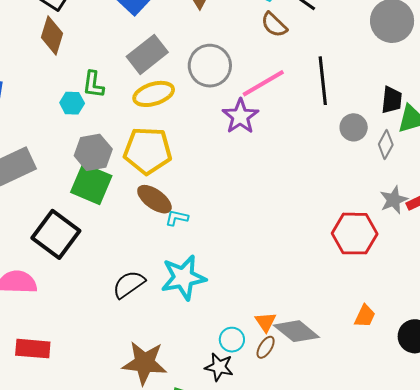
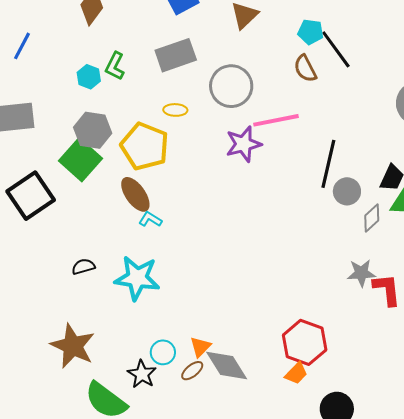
black line: (323, 81) -> (328, 164), moved
yellow ellipse: (154, 94) -> (175, 110), moved, size x0.6
red hexagon: (355, 234) -> (305, 342), moved
black semicircle: (129, 284) -> (83, 267), size x0.7

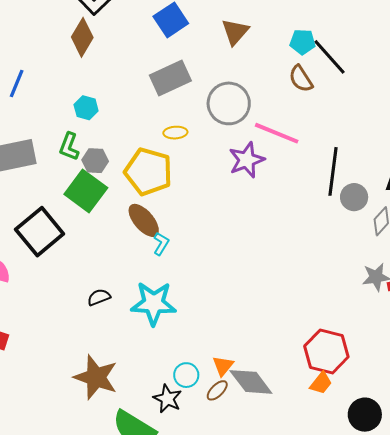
green L-shape: (115, 66) -> (69, 147), moved
pink line: (276, 120) -> (277, 133), turned 39
gray hexagon: (93, 130) -> (95, 161), size x0.7
cyan L-shape: (150, 219) -> (161, 244), turned 95

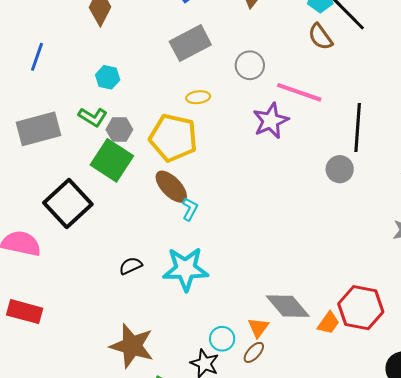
gray circle: (229, 103) -> (250, 65), size x0.7
green L-shape: (69, 147) -> (93, 117), turned -76
gray circle: (354, 197) -> (340, 169), moved
gray diamond: (251, 382) -> (288, 306), moved
orange trapezoid: (321, 383) -> (328, 323), moved

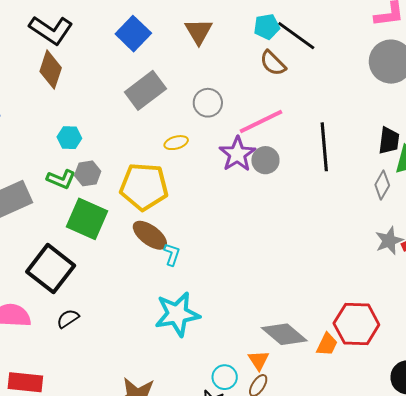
pink line: (299, 92) -> (261, 121), turned -36
yellow ellipse: (198, 97) -> (176, 143), moved
gray hexagon: (119, 130) -> (88, 173), moved
gray circle: (340, 169) -> (265, 160), moved
black semicircle: (131, 266) -> (68, 319), moved

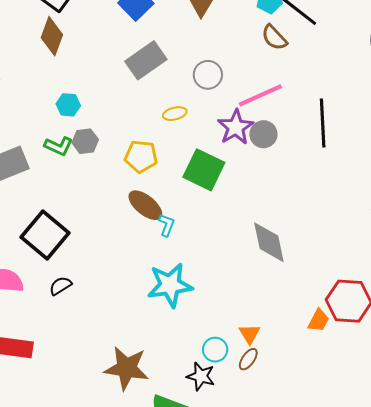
yellow pentagon: (144, 187) -> (141, 156), size x0.7
green square: (87, 219) -> (204, 170), moved
gray diamond: (284, 334) -> (269, 242), moved, turned 36

